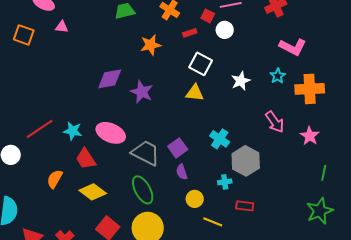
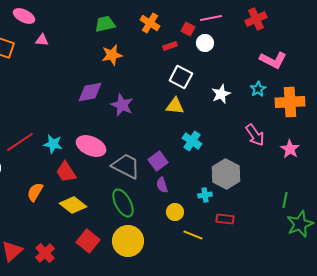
orange star: (151, 45) -> (112, 55), moved
cyan cross: (220, 139) -> (192, 141), moved
green line: (324, 173) -> (285, 200), moved

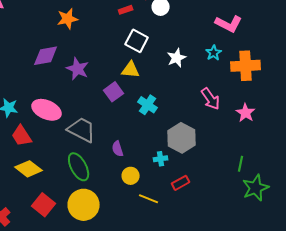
purple square: (158, 161) -> (114, 92), moved
red rectangle: (225, 219) -> (181, 183), turned -36

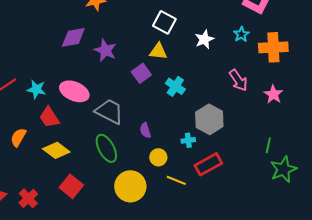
red rectangle: (181, 183) -> (208, 164), size x1.5
yellow circle: (84, 205) -> (130, 186), moved

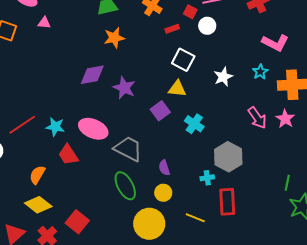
pink star: (273, 94) -> (285, 119), moved
yellow diamond: (56, 150) -> (38, 205), moved
yellow circle: (158, 157) -> (163, 193), moved
red rectangle: (208, 164) -> (227, 202), turned -64
red square: (71, 186) -> (77, 222), moved

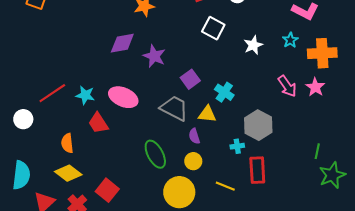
yellow triangle: (177, 89) -> (207, 114), moved
gray trapezoid: (128, 149) -> (174, 108), moved
orange semicircle: (37, 175) -> (67, 143), turned -36

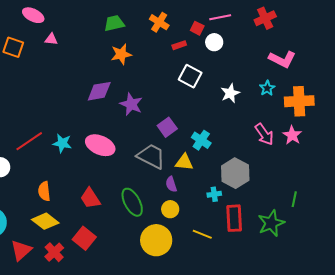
red trapezoid: (98, 123) -> (90, 198), moved
green star: (332, 175) -> (271, 223), moved

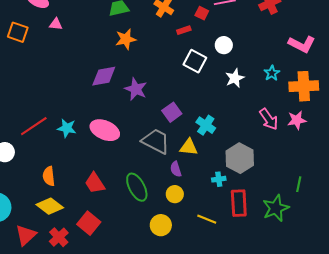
white circle: (214, 42) -> (224, 45), moved
pink L-shape: (282, 59) -> (302, 44), moved
pink star: (292, 135) -> (297, 120), turned 30
yellow circle: (156, 240) -> (161, 225), size x0.7

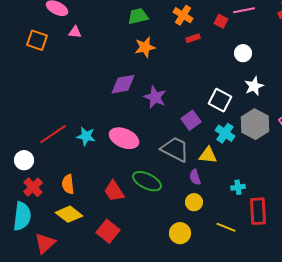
red rectangle: (184, 30) -> (193, 38), moved
white square: (195, 61) -> (220, 100), moved
gray hexagon: (240, 158) -> (255, 124), moved
green ellipse: (137, 187) -> (147, 181), moved, turned -36
red cross: (59, 237) -> (33, 187), moved

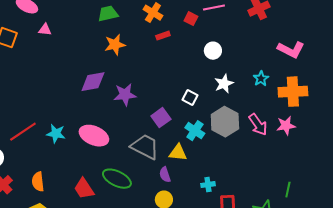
purple star: (155, 97) -> (125, 95), turned -30
white square: (220, 100) -> (190, 98), size x0.7

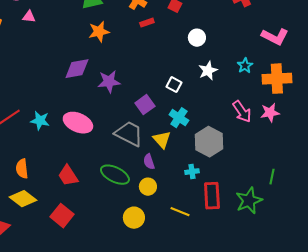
gray hexagon: (225, 122) -> (209, 142), moved
yellow triangle: (178, 153) -> (162, 140), turned 42
green ellipse: (117, 179) -> (115, 175), moved

